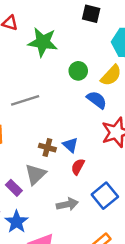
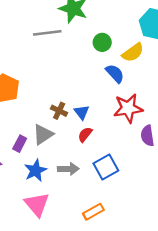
gray line: (25, 100) -> (47, 33), moved
purple rectangle: (14, 188) -> (20, 144), turned 63
blue star: (16, 222) -> (36, 170), moved

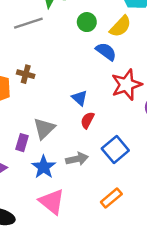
brown cross: (59, 111) -> (26, 74), moved

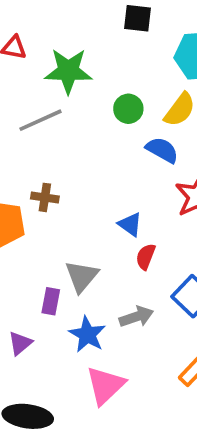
pink triangle: (52, 202) -> (105, 385), turned 44

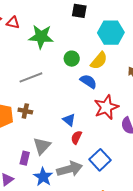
gray line: (41, 120) -> (31, 77), moved
brown cross: (45, 197) -> (25, 111), moved
gray arrow: (136, 317) -> (70, 169), size x1.4

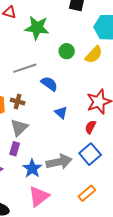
blue semicircle: (88, 81) -> (49, 84), moved
red semicircle: (76, 137) -> (90, 127), moved
gray triangle: (42, 146) -> (19, 128), moved

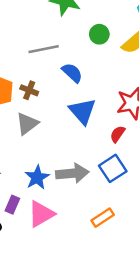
blue triangle: (61, 113) -> (82, 111), size x1.6
purple rectangle: (15, 149) -> (12, 205), moved

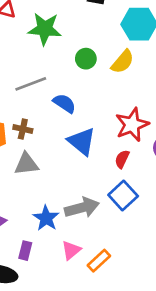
gray triangle: (27, 124) -> (26, 164), turned 40
pink triangle: (41, 214) -> (71, 250), moved, size x0.7
orange rectangle: (103, 218) -> (99, 261), moved

